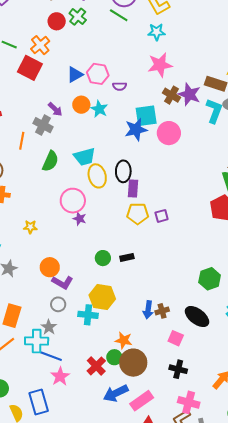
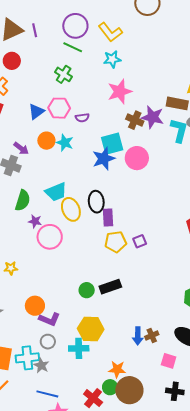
green cross: (78, 17) -> (64, 74), moved
purple star: (80, 219) -> (35, 221), moved
black rectangle: (127, 257) -> (110, 287), size x1.5
cyan cross: (37, 341) -> (27, 358), moved

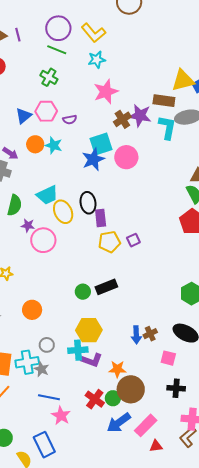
brown cross: (135, 120) -> (122, 119), turned 36
purple L-shape: (49, 319) -> (92, 360), moved
green circle: (110, 387) -> (113, 398), moved

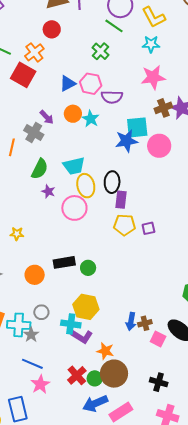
purple semicircle: (70, 120) -> (112, 97), size x1.5
pink circle: (43, 240) -> (74, 208), moved
black rectangle: (106, 287) -> (64, 262), moved
pink square: (168, 358) -> (158, 339), moved

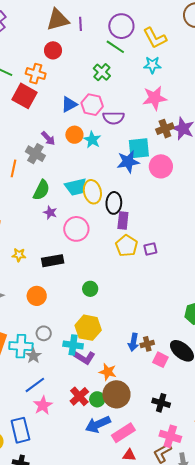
orange cross: (34, 52) -> (36, 74), turned -36
yellow ellipse: (86, 186) -> (92, 192), moved
yellow pentagon: (125, 225) -> (127, 246), turned 30
black rectangle: (64, 262) -> (53, 261), moved
blue line: (32, 364) -> (35, 385), turned -60

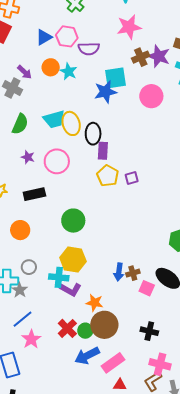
pink circle: (161, 166) -> (151, 96), moved
purple star: (50, 213) -> (28, 157), moved
green circle: (90, 289) -> (73, 221), size x1.5

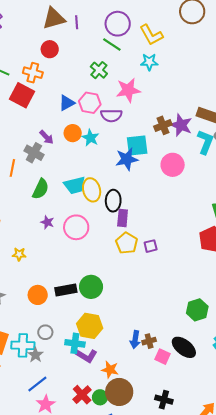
pink star: (129, 27) -> (128, 90), moved
black rectangle: (34, 194) -> (66, 290), moved

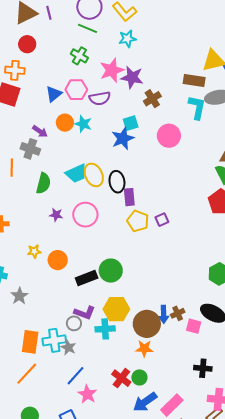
purple star: (181, 125) -> (132, 77), moved
cyan square: (137, 145) -> (131, 123), size x0.7
orange circle: (38, 295) -> (58, 260), moved
purple L-shape: (86, 356) -> (85, 313), moved
brown circle: (119, 392) -> (147, 324), moved

